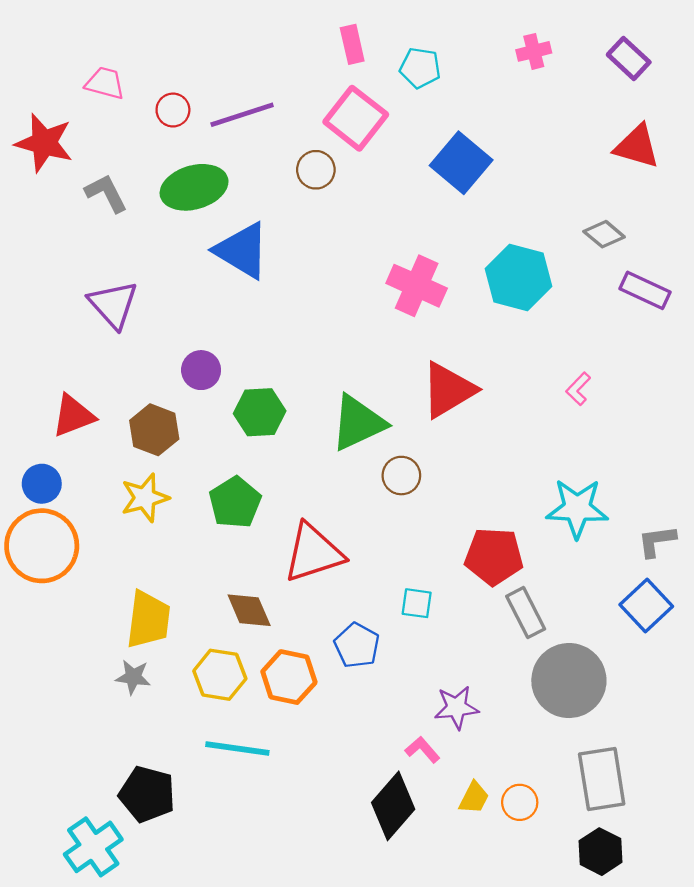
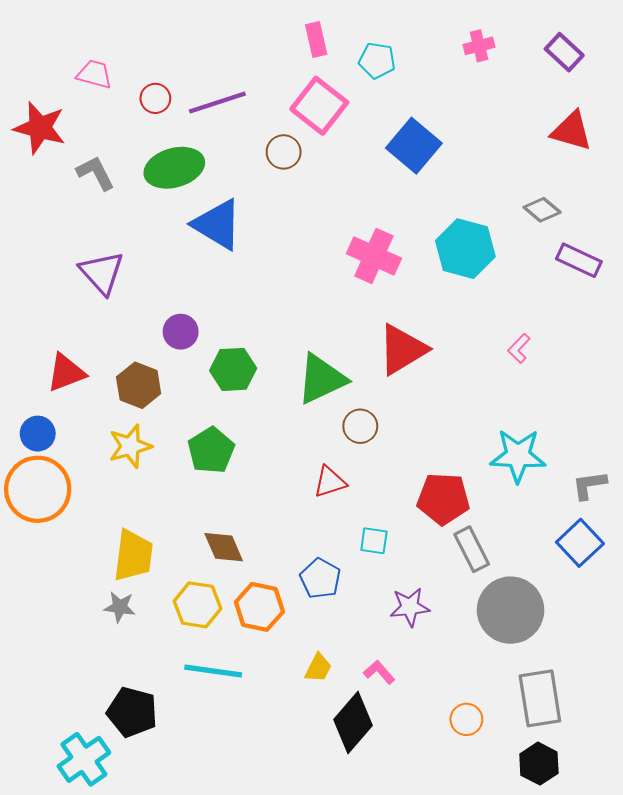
red triangle: (314, 553) -> (330, 482), moved, size x0.6
purple star: (456, 707) -> (410, 607), moved
yellow trapezoid: (474, 798) -> (318, 668), moved

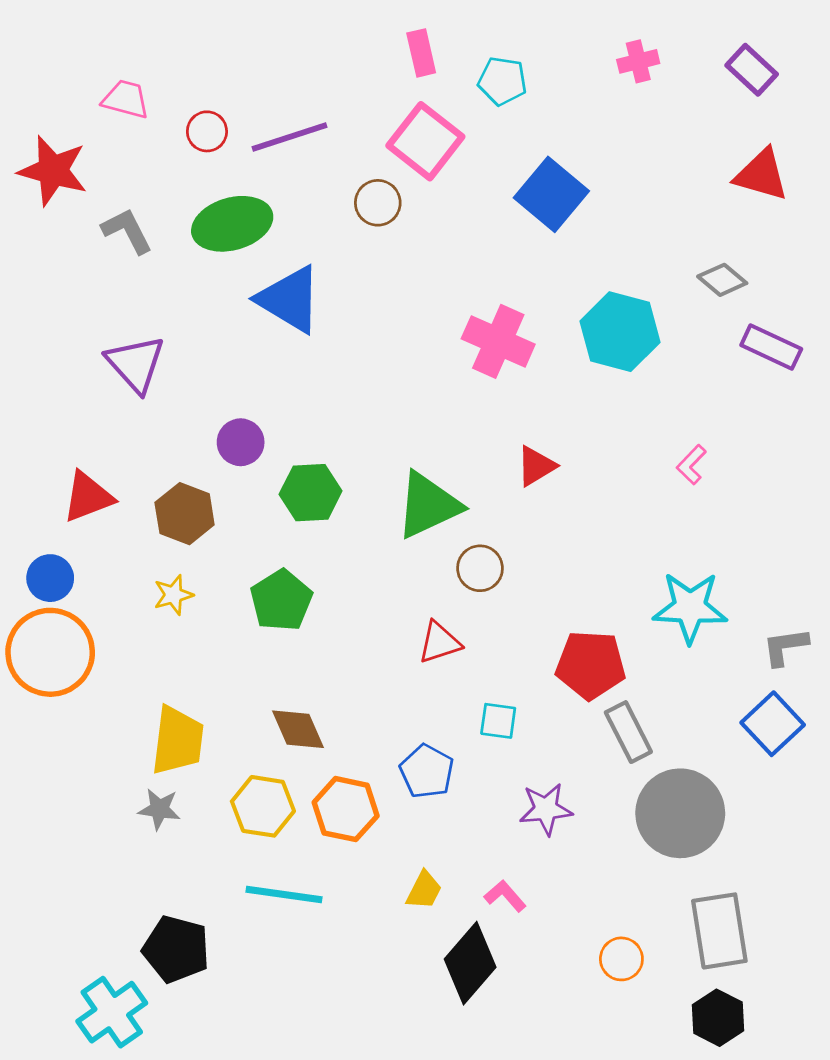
red triangle: (402, 350) -> (536, 466), size x0.6
yellow star: (130, 446) -> (173, 595), size x0.7

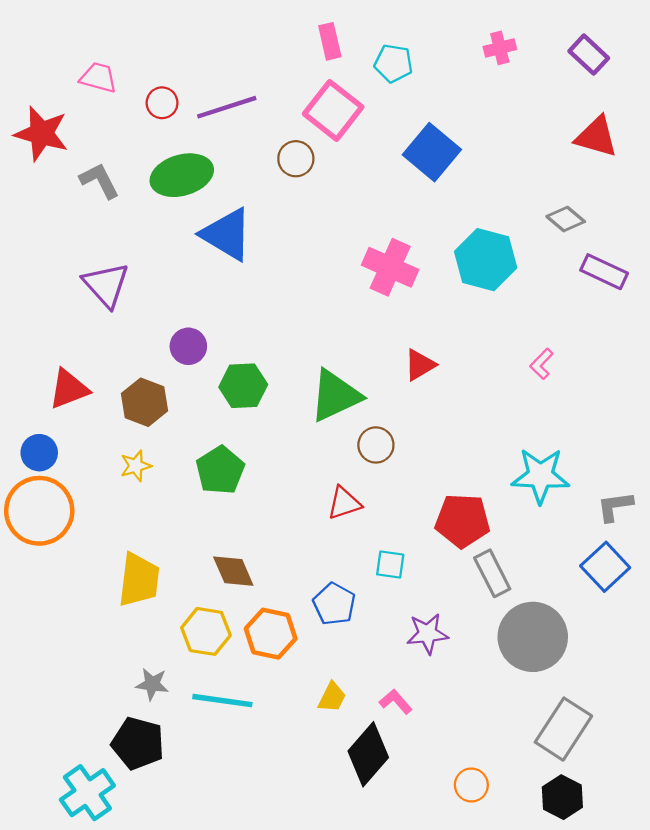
gray star: (159, 809) -> (152, 684), moved
gray rectangle: (719, 931) -> (563, 729), turned 42
orange circle: (621, 959) -> (471, 785), moved

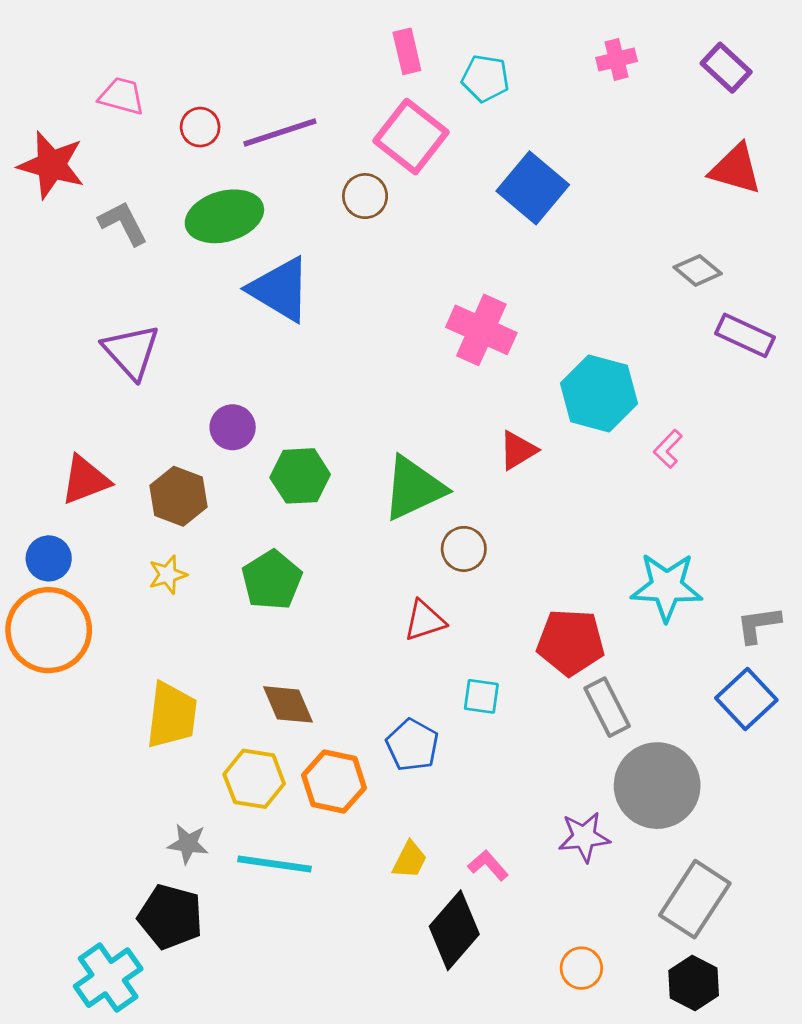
cyan hexagon: (486, 260) -> (599, 393), moved
purple star: (427, 634) -> (584, 837), moved

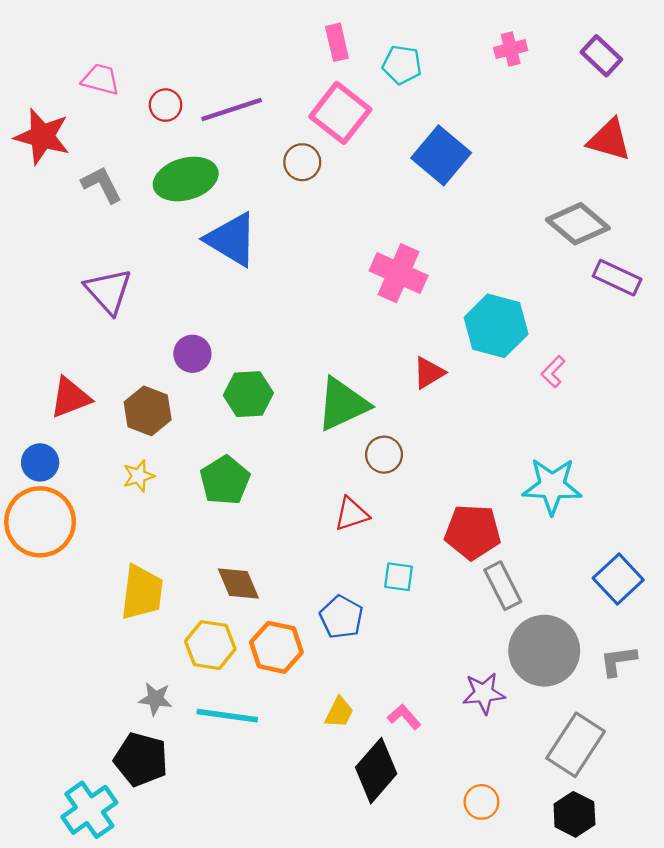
gray diamond: (698, 270) -> (578, 224), size x1.6
gray L-shape: (759, 625) -> (618, 661), moved

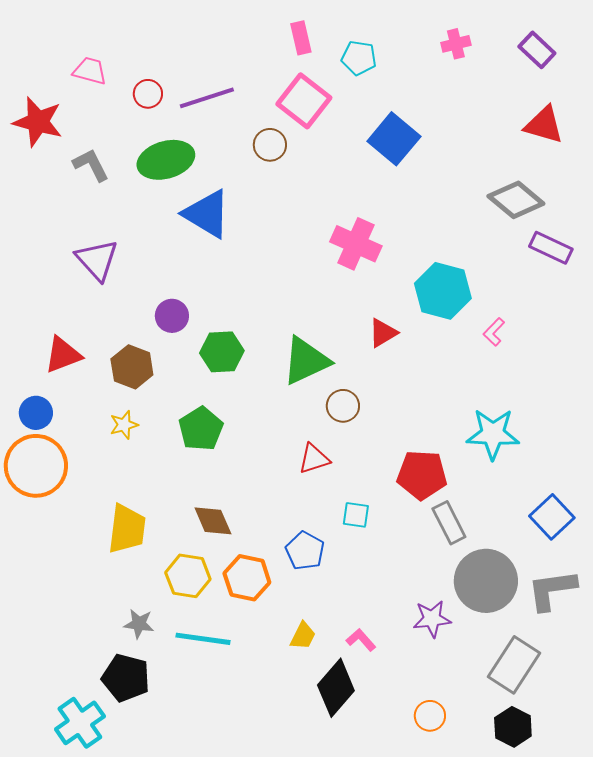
gray L-shape: (618, 661) -> (552, 590), size x1.5

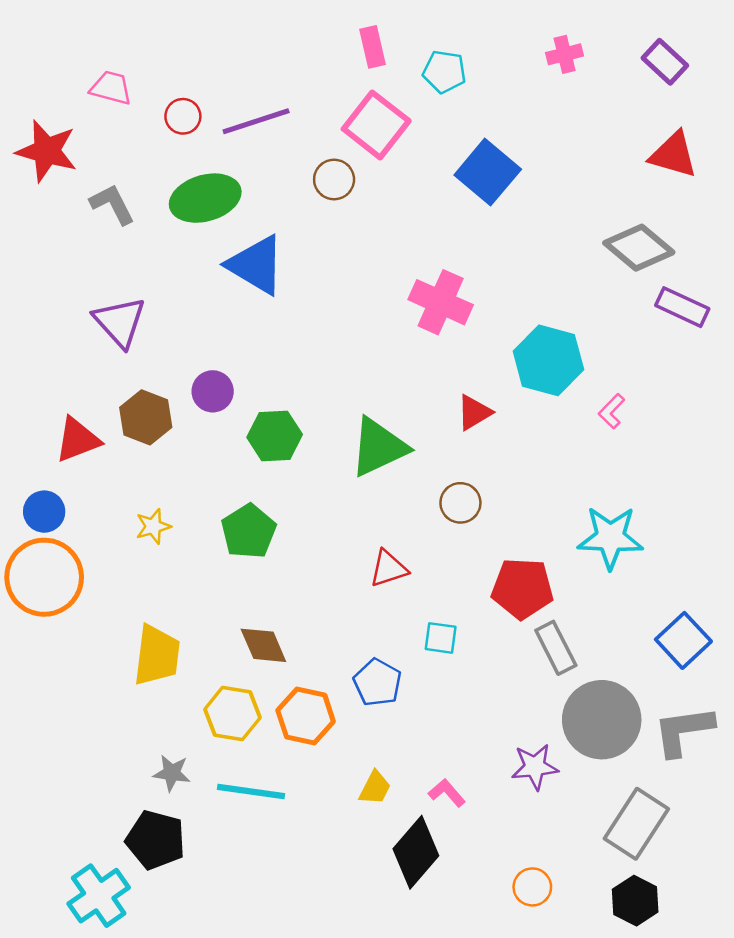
brown hexagon: (132, 367) -> (146, 417), moved
brown circle: (343, 406) -> (460, 503), moved

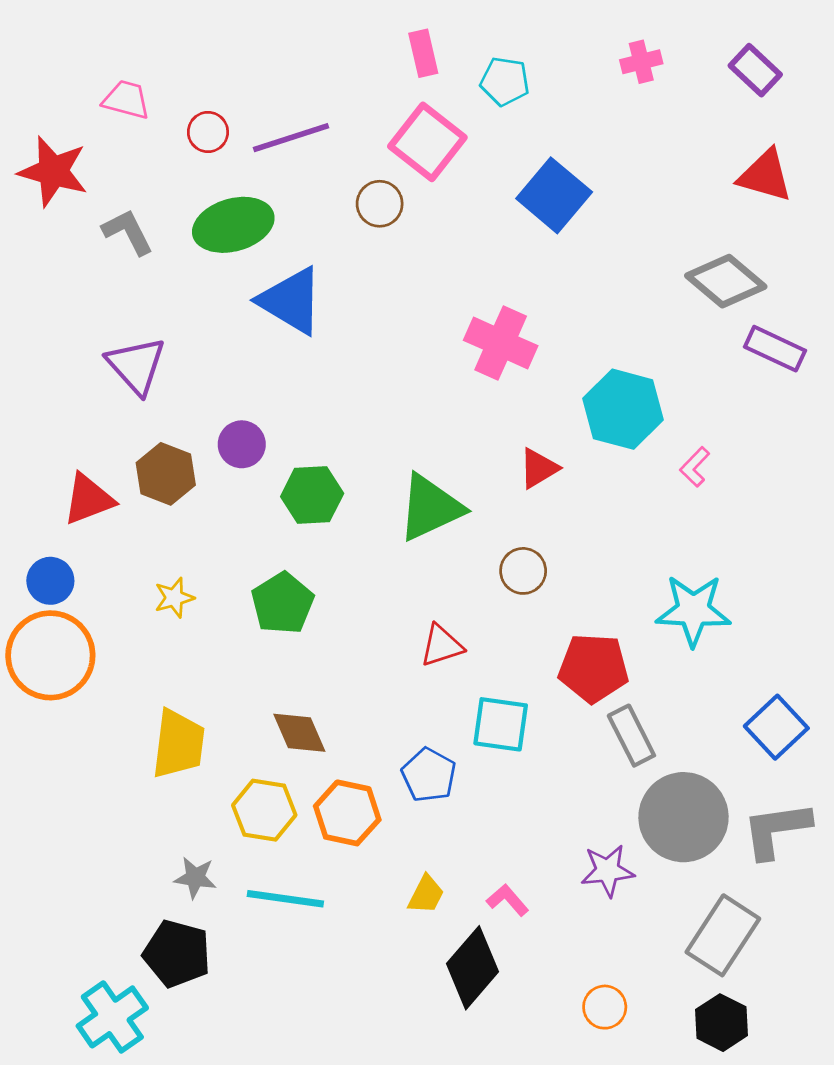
cyan square: (441, 638) -> (501, 724), size x1.5

